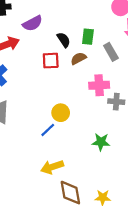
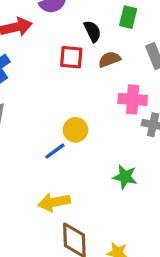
green rectangle: (88, 37) -> (128, 17), moved

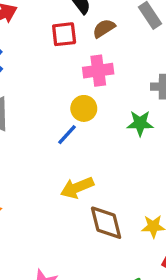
pink cross: (133, 99) -> (98, 71), moved
green star: (125, 177) -> (140, 123), moved

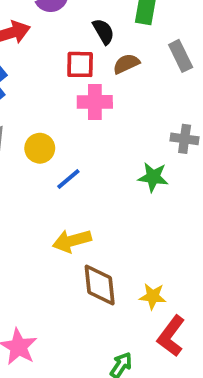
pink cross: (98, 71) -> (95, 102), moved
yellow circle: (84, 108) -> (40, 148), moved

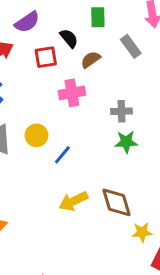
red square: (80, 64) -> (46, 57), moved
gray cross: (185, 139) -> (121, 111), moved
brown diamond: (100, 285) -> (117, 202), moved

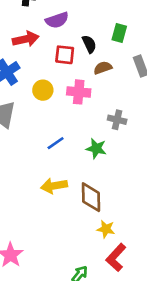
yellow circle: (36, 135) -> (43, 90), moved
green star: (126, 142) -> (96, 148), moved

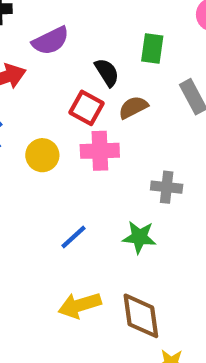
red square: (65, 55) -> (86, 108), moved, turned 30

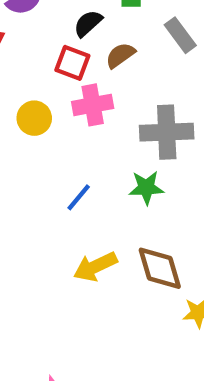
black semicircle: (107, 72) -> (88, 23), turned -92
gray cross: (167, 187) -> (167, 132), size x1.6

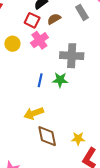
pink cross: (93, 105) -> (39, 40), turned -30
blue line: (79, 197) -> (40, 80), moved, turned -32
brown diamond: (160, 268) -> (47, 136), moved

